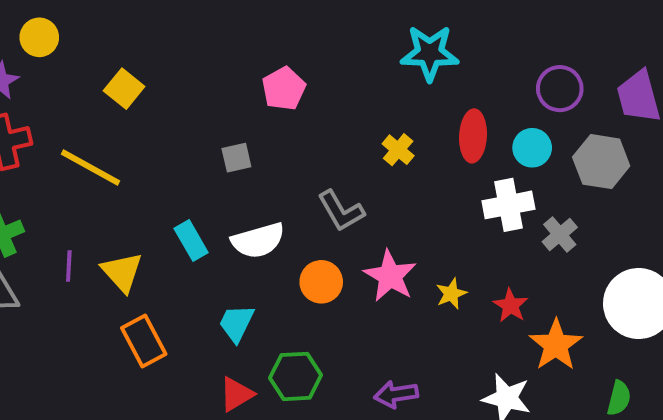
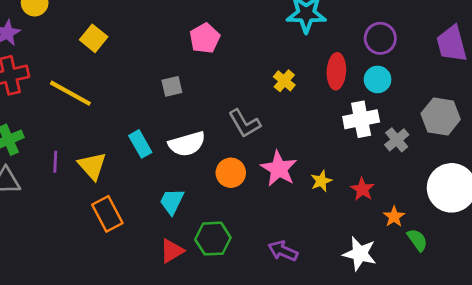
purple circle: (560, 89) -> (380, 38), moved
gray hexagon: (601, 162) -> (441, 116), moved
orange star: (556, 345) -> (394, 217), size x0.6
purple arrow: (396, 394) -> (283, 251), turned 32
green semicircle: (619, 398) -> (417, 240), moved, turned -50

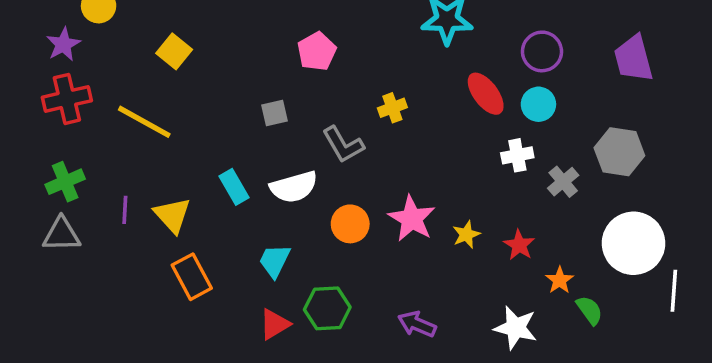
red ellipse: (336, 71) -> (486, 94), turned -40
yellow cross: (284, 81) -> (392, 108), moved, turned 30
white cross: (361, 119) -> (517, 155), size x0.7
gray L-shape: (244, 123) -> (343, 145), moved

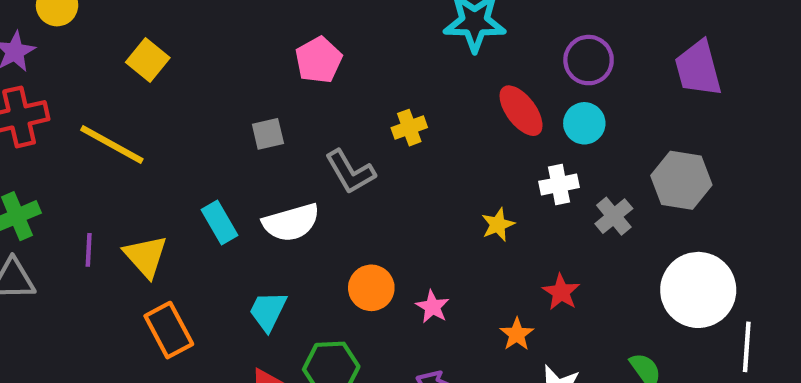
pink star: (412, 219) -> (432, 307), moved, size x0.6
orange circle: (350, 224) -> (371, 288), moved
yellow star: (466, 234) -> (498, 225), moved
orange star: (560, 280) -> (517, 334), moved

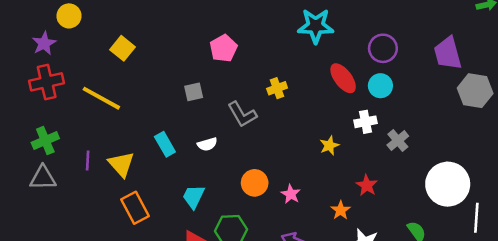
gray hexagon: (681, 180) -> (475, 91), moved
white semicircle: (291, 222) -> (207, 144), size x0.6

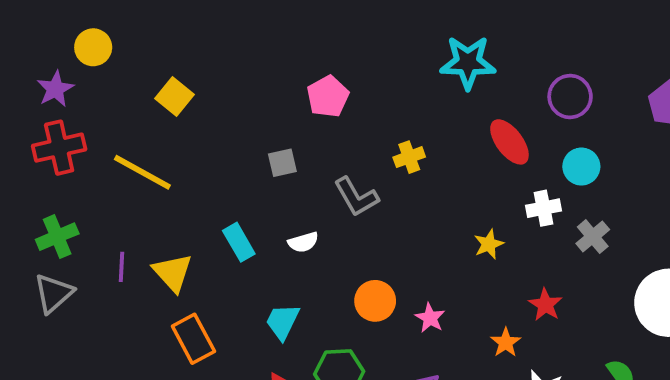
cyan circle: (380, 86) -> (581, 167), moved
gray triangle: (43, 178) -> (53, 293), turned -40

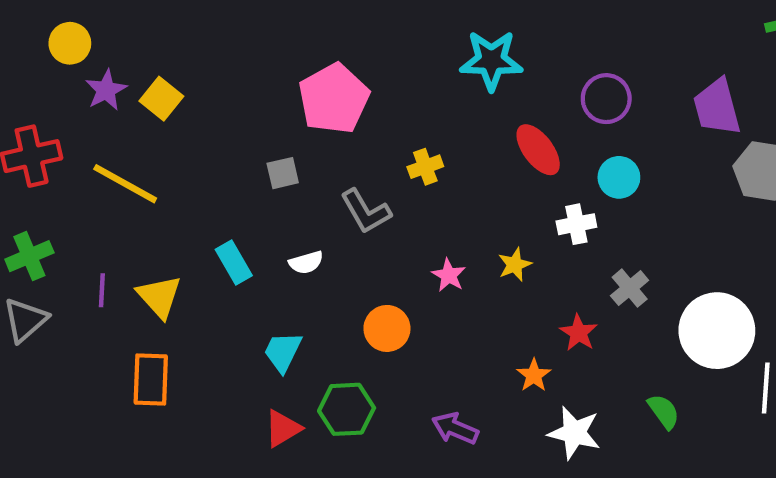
purple star: (55, 89) -> (106, 90), moved
pink pentagon: (328, 97) -> (334, 99), size x1.5
gray cross: (593, 237) -> (630, 288), moved
pink star: (430, 318) -> (449, 275), moved
orange rectangle: (193, 339) -> (151, 380), moved, turned 30

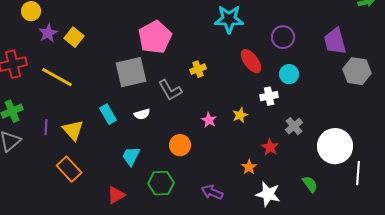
gray square: (283, 173) -> (131, 72), size x2.0
orange rectangle: (151, 380) -> (69, 169), turned -45
red triangle: (283, 428) -> (116, 195), moved

